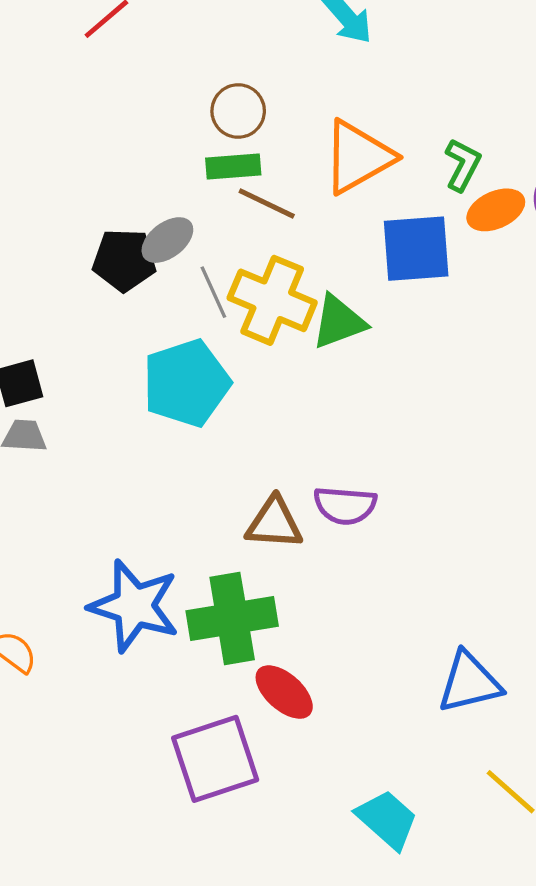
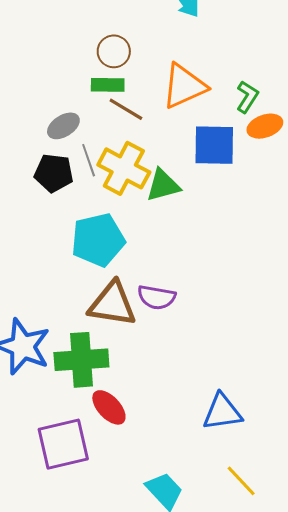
black pentagon: (124, 260) -> (54, 173), moved
cyan pentagon: (186, 383) -> (98, 240), moved
brown triangle: (274, 523) -> (112, 304), size x1.4

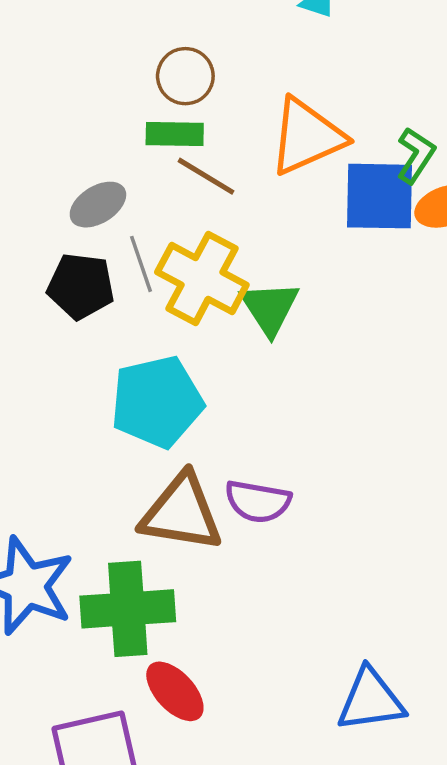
blue square: (214, 145) -> (379, 196), moved
green triangle: (163, 185) -> (270, 308), turned -48

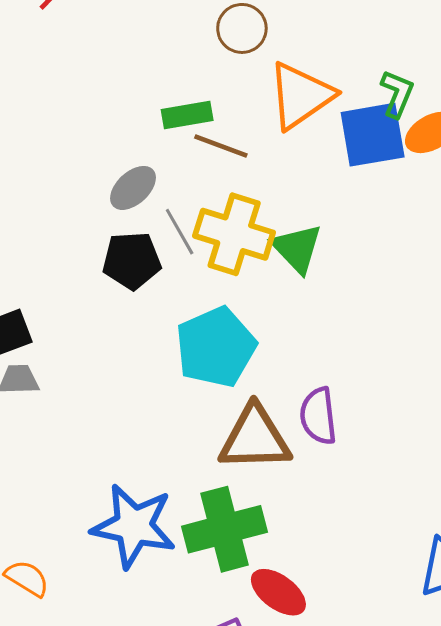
brown circle: (185, 76) -> (242, 28), moved
purple semicircle: (258, 501) -> (318, 416), turned 84

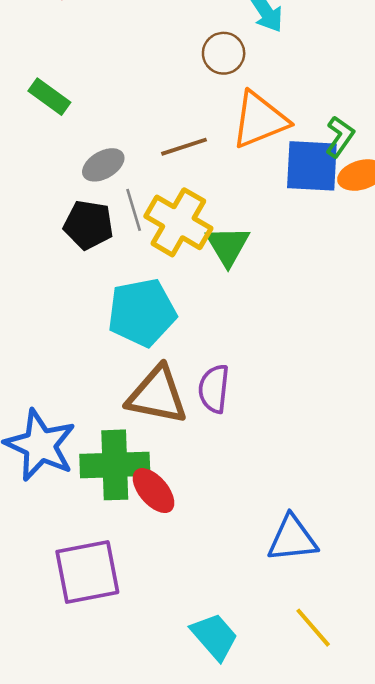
green rectangle: (187, 115) -> (49, 97), moved, turned 33
brown line: (221, 146) -> (184, 147), turned -51
red ellipse: (278, 592) -> (154, 491), moved

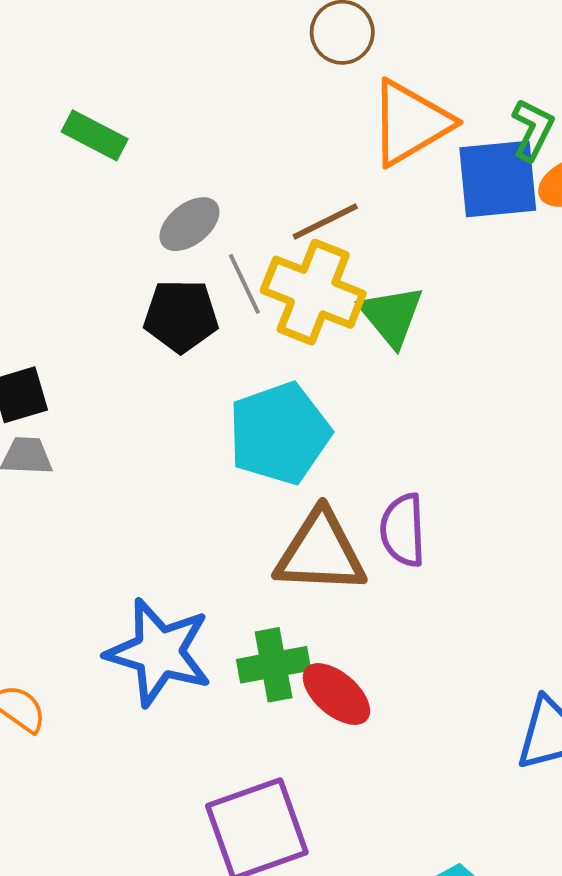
brown line: (184, 147) -> (325, 221), moved
green cross: (115, 465) -> (274, 665), size x0.7

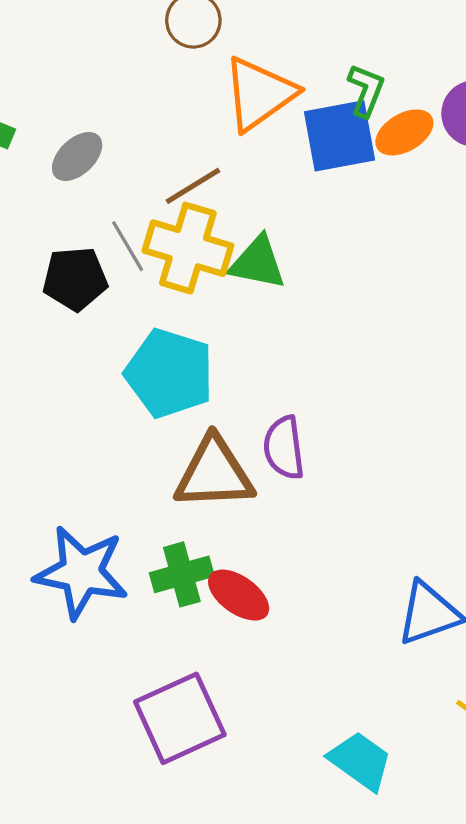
gray ellipse: (189, 224) -> (77, 157), moved
green triangle: (391, 316) -> (258, 263), turned -34
cyan pentagon: (279, 433) -> (169, 373), turned -30

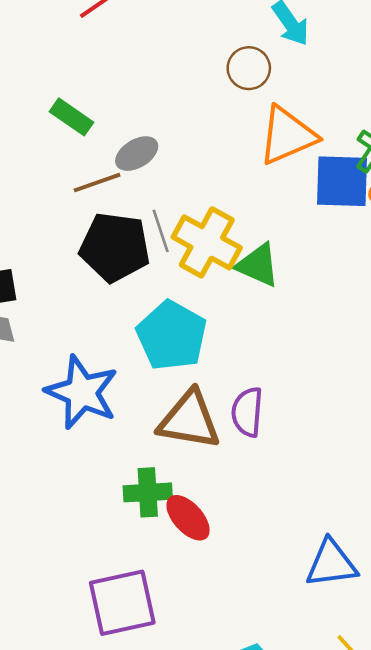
brown line: (193, 186) -> (97, 183), moved
black pentagon: (75, 279) -> (115, 247), size x1.4
blue star: (81, 572) -> (82, 392), moved

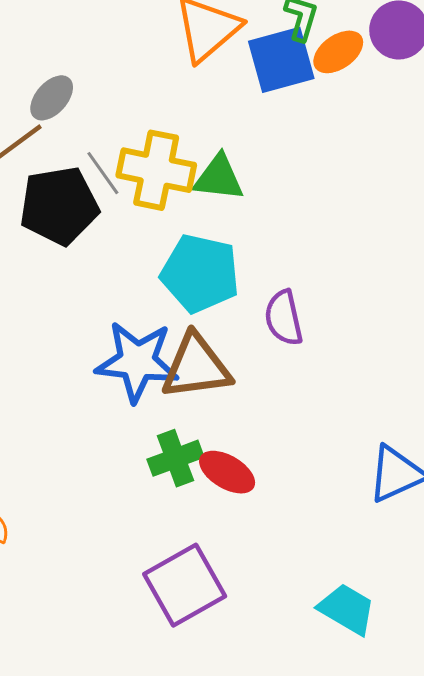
cyan pentagon: (172, 336) -> (200, 273), moved
blue star: (82, 392) -> (137, 362), moved
purple semicircle: (247, 412) -> (284, 318), moved

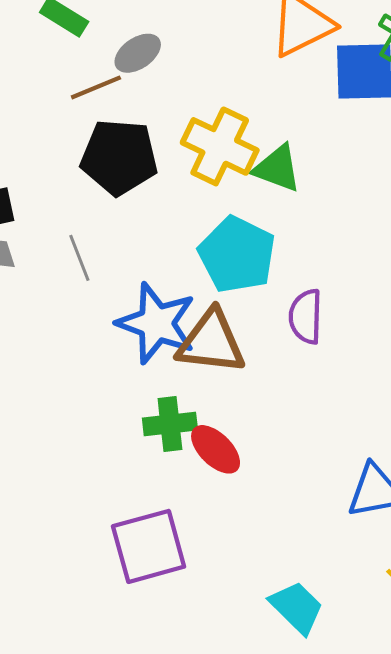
gray line: (103, 173) -> (79, 258), moved

